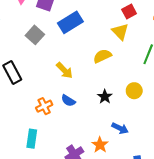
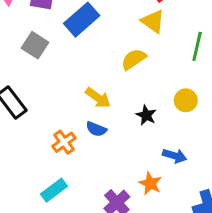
yellow arrow: (64, 70) -> (98, 98), moved
cyan rectangle: (32, 139) -> (54, 190), turned 54

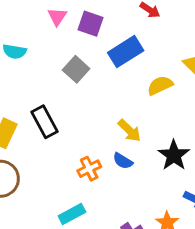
yellow semicircle: (134, 59) -> (160, 85), moved
black star: (146, 115) -> (174, 155), size x1.5

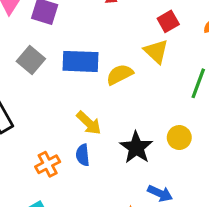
blue rectangle: (126, 52) -> (80, 61), moved, turned 36
blue semicircle: (123, 161) -> (83, 155), turned 54

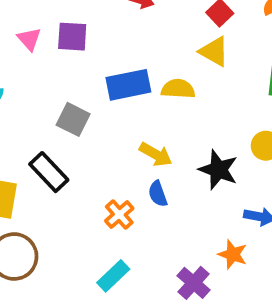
gray square: (31, 60) -> (73, 119), moved
yellow semicircle: (120, 74) -> (178, 89), turned 44

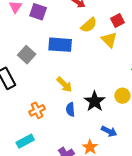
yellow semicircle: (178, 89) -> (89, 25), moved, turned 120
blue semicircle: (158, 194) -> (70, 109), moved

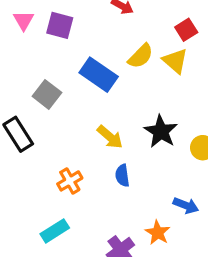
yellow semicircle: (89, 25) -> (141, 56), moved
blue rectangle: (60, 45) -> (99, 75), turned 35
black star: (95, 101) -> (161, 131), moved

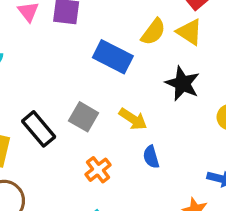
gray square: (47, 94) -> (84, 117), moved
black star: (161, 131) -> (182, 83), moved

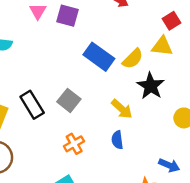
yellow semicircle: (153, 32) -> (133, 59), moved
yellow triangle: (189, 32) -> (162, 46), turned -35
yellow arrow: (133, 119) -> (122, 109), moved

